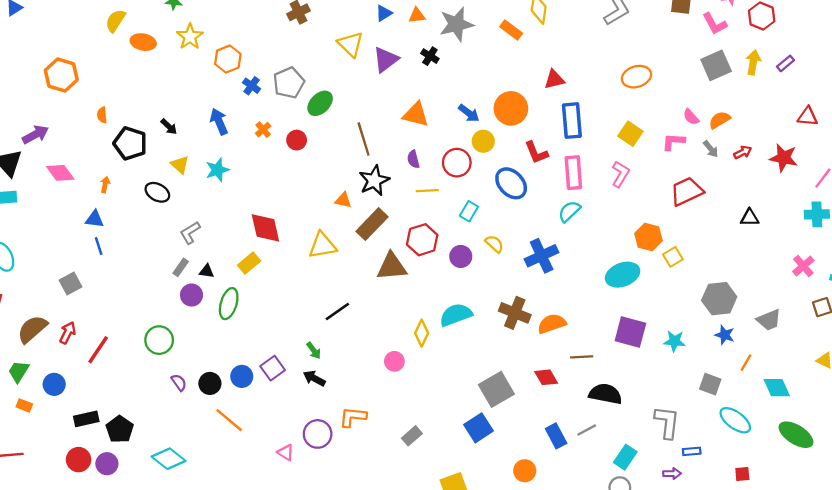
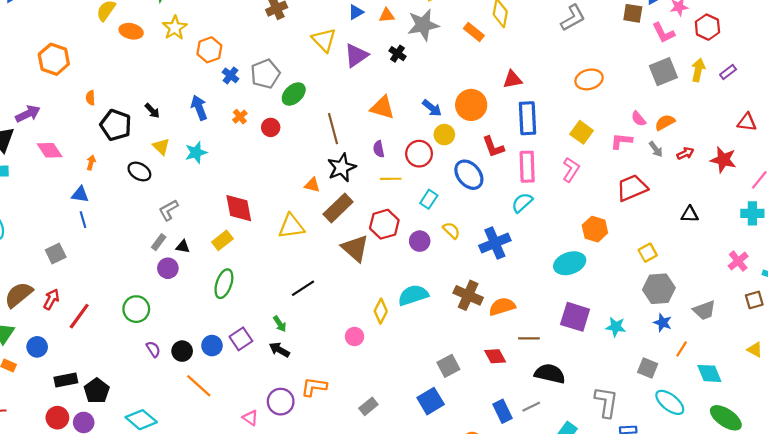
yellow square: (673, 257) -> (648, 253), moved
brown triangle: (392, 266) -> (355, 248), turned 44
green ellipse: (229, 304) -> (224, 284), moved
gray square: (496, 389) -> (448, 366), size x0.7

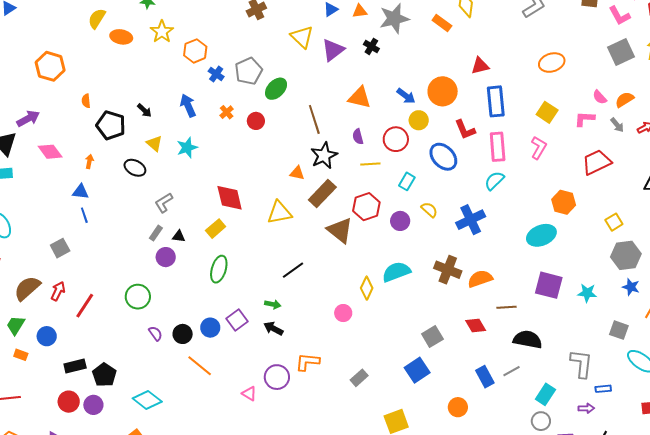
green arrow: (280, 324) -> (273, 304), turned -42

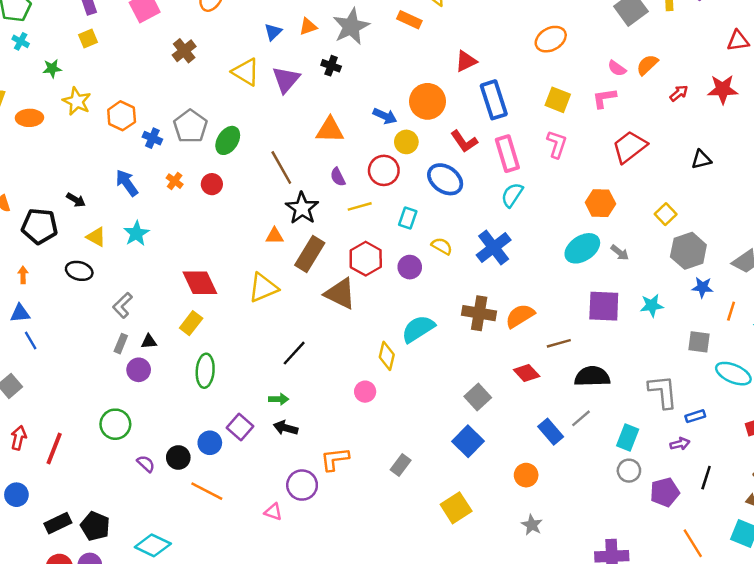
gray arrow: (617, 125) -> (620, 253), moved

